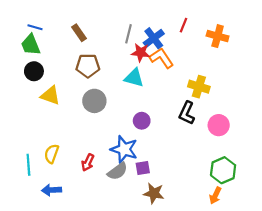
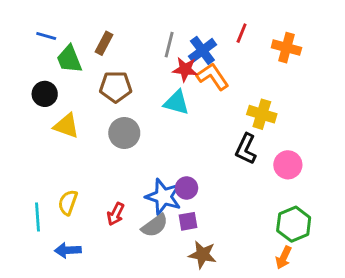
brown rectangle: (79, 33) -> (104, 43), turned 63
green trapezoid: (31, 45) -> (69, 59), moved
purple circle: (142, 121) -> (187, 188), moved

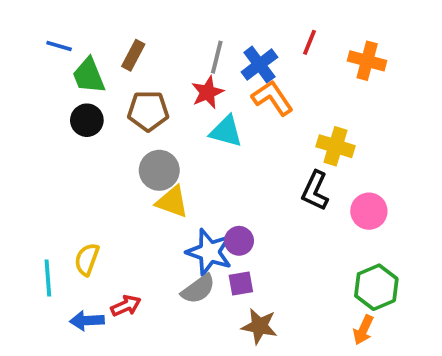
red star: (185, 69) -> (207, 92), moved, turned -30
black circle: (45, 94) -> (87, 120), moved
yellow triangle: (66, 126) -> (172, 202), moved
red arrow: (116, 214) -> (126, 306), moved, turned -140

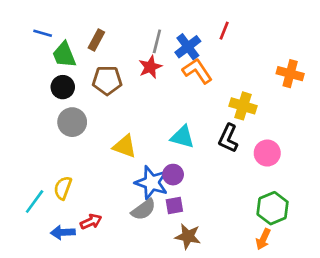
orange cross: (367, 61) -> (290, 74), moved
cyan triangle: (226, 131) -> (182, 137), moved
gray circle: (159, 170) -> (72, 122), moved
cyan line: (48, 278) -> (35, 201), turned 40

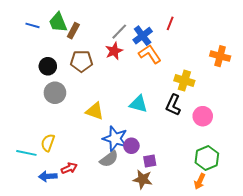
gray line: (157, 41) -> (119, 32), turned 30
green trapezoid: (64, 55) -> (58, 22), moved
purple circle: (173, 175) -> (131, 146), moved
cyan line: (35, 201) -> (26, 153), turned 66
purple square: (174, 205) -> (150, 161), moved

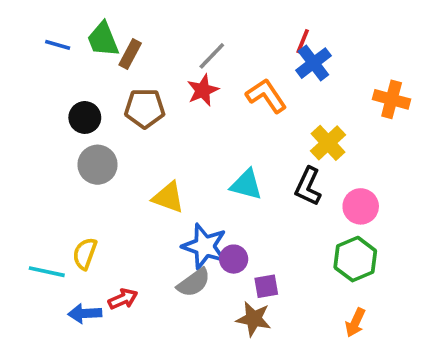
blue cross: (143, 36) -> (313, 63), moved
yellow cross: (184, 81) -> (328, 143), turned 30
green hexagon: (207, 158) -> (355, 259), moved

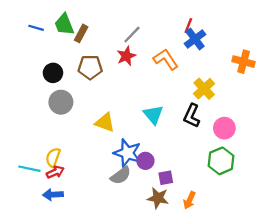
cyan triangle: (246, 185) -> (153, 115), turned 35
red arrow: (123, 299) -> (55, 172), moved
orange arrow: (355, 323) -> (189, 200), moved

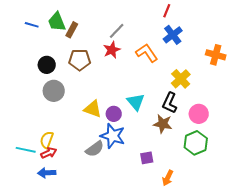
red line: (188, 26) -> (167, 11), moved
purple circle: (145, 161) -> (114, 114), moved
gray semicircle: (121, 175) -> (95, 149), moved
brown star: (158, 198) -> (163, 124), moved

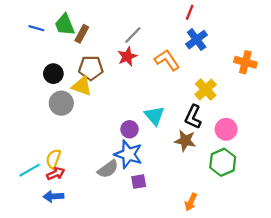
yellow triangle: (93, 109) -> (82, 86), moved
cyan line: (26, 150) -> (30, 170), turned -42
purple square: (147, 158) -> (139, 182), moved

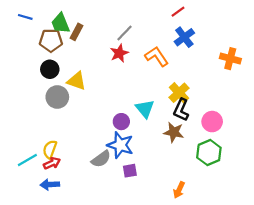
red line: (190, 12) -> (178, 12), turned 32
blue line: (36, 28) -> (25, 17), moved
brown pentagon: (91, 68) -> (51, 40), moved
yellow cross: (206, 90) -> (179, 93), moved

